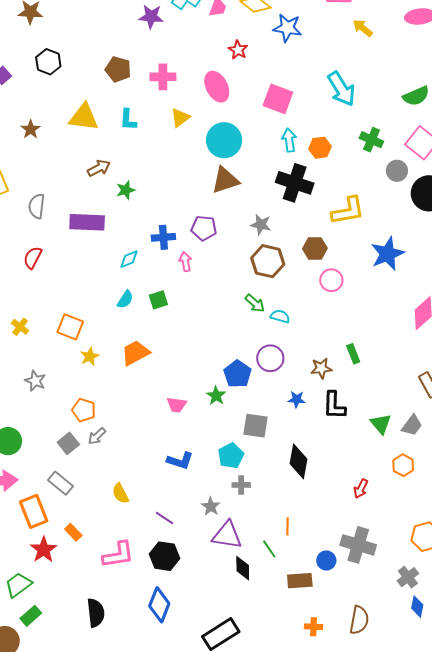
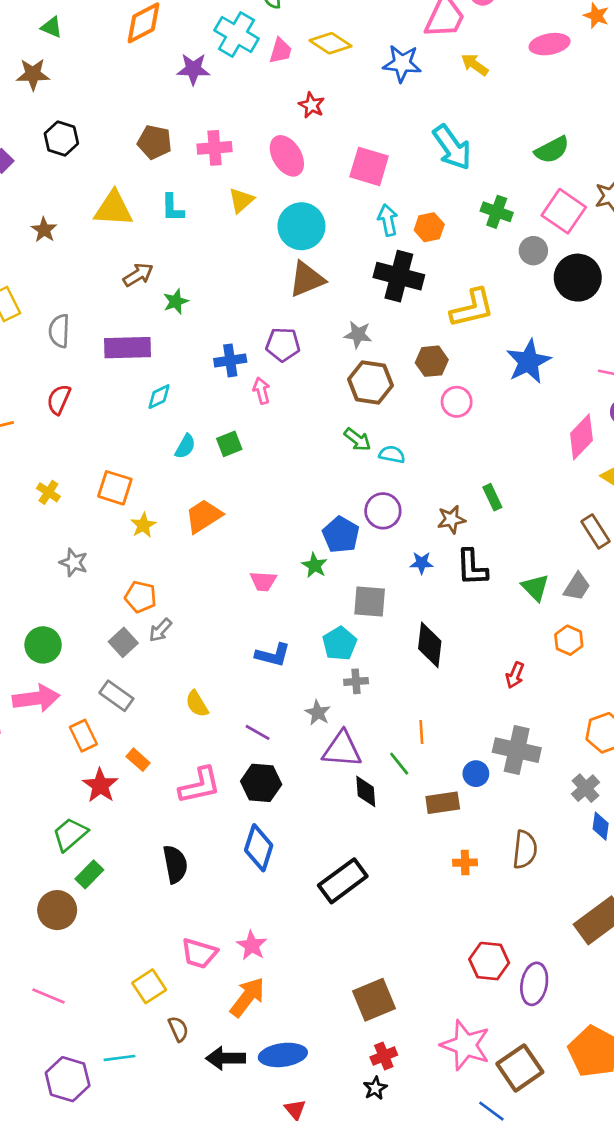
blue star: (287, 28) -> (402, 63), moved
cyan diamond: (129, 259) -> (159, 397), moved
orange rectangle: (34, 511) -> (83, 736), size x0.7

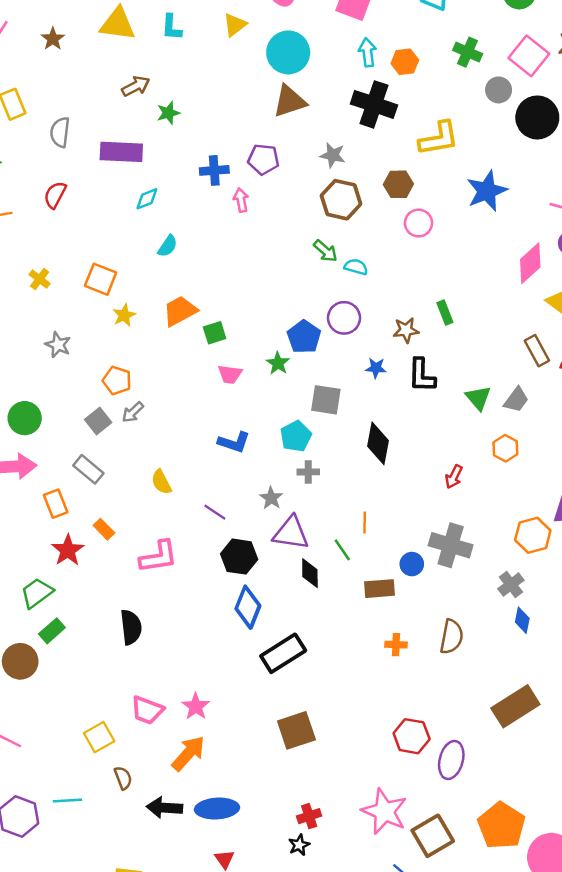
green square: (229, 444) -> (215, 333), moved
black hexagon: (261, 783) -> (239, 557), moved
blue diamond: (259, 848) -> (248, 607), moved
brown square: (374, 1000) -> (296, 730), moved

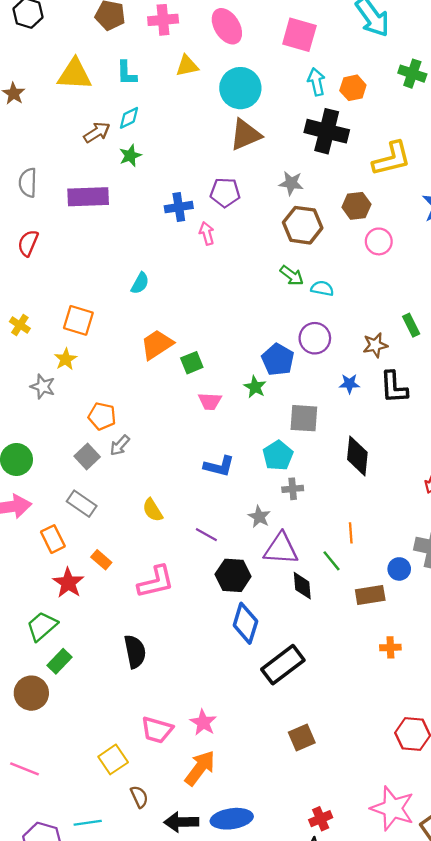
yellow triangle: (235, 25) -> (187, 66), turned 30
cyan diamond: (147, 199) -> (129, 118), moved
yellow star: (124, 315) -> (66, 359), moved
brown square: (296, 730) -> (302, 738), size x0.7

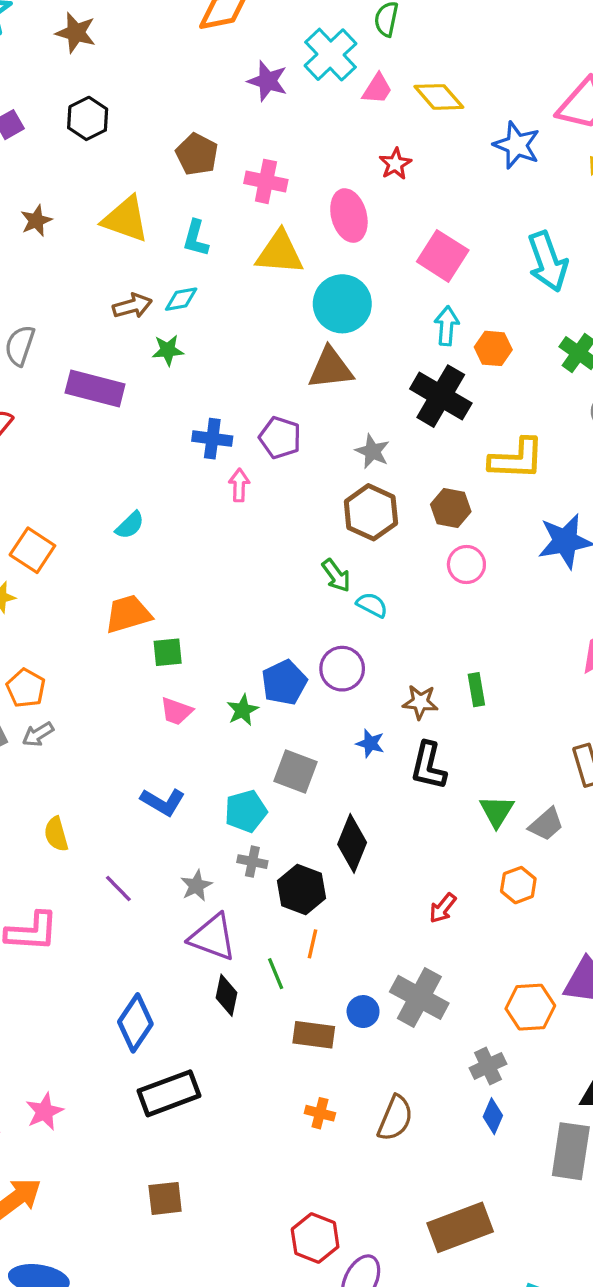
yellow triangle: (187, 66) -> (280, 253), size x1.5
black hexagon: (233, 575) -> (301, 889), moved
pink star: (203, 722) -> (44, 1112), moved

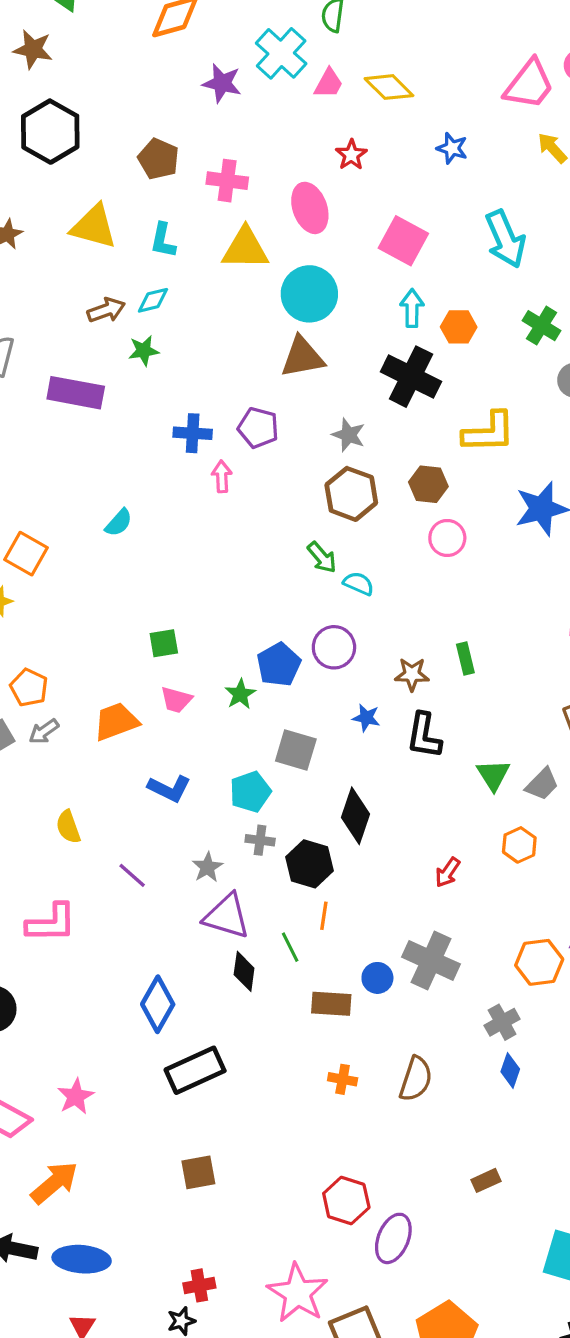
black hexagon: (88, 118) -> (50, 132), size x1.5
blue star: (517, 145) -> (452, 148), moved, size x0.7
orange trapezoid: (128, 614) -> (116, 722), moved
brown rectangle: (460, 1227) -> (486, 1180), size x0.5

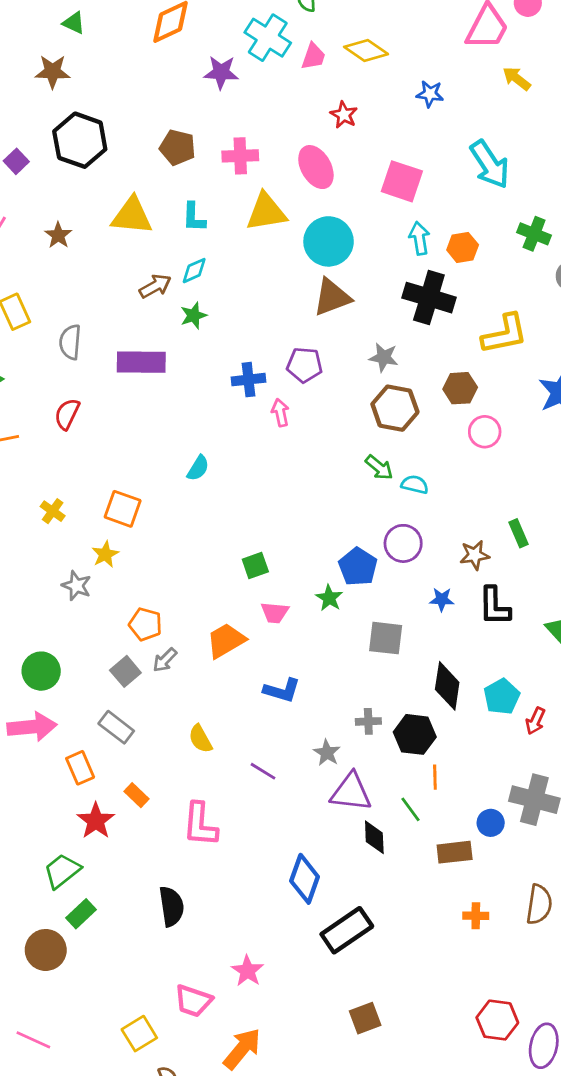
cyan pentagon: (250, 792) -> (502, 697), moved
pink L-shape: (51, 923) -> (200, 825), turned 105

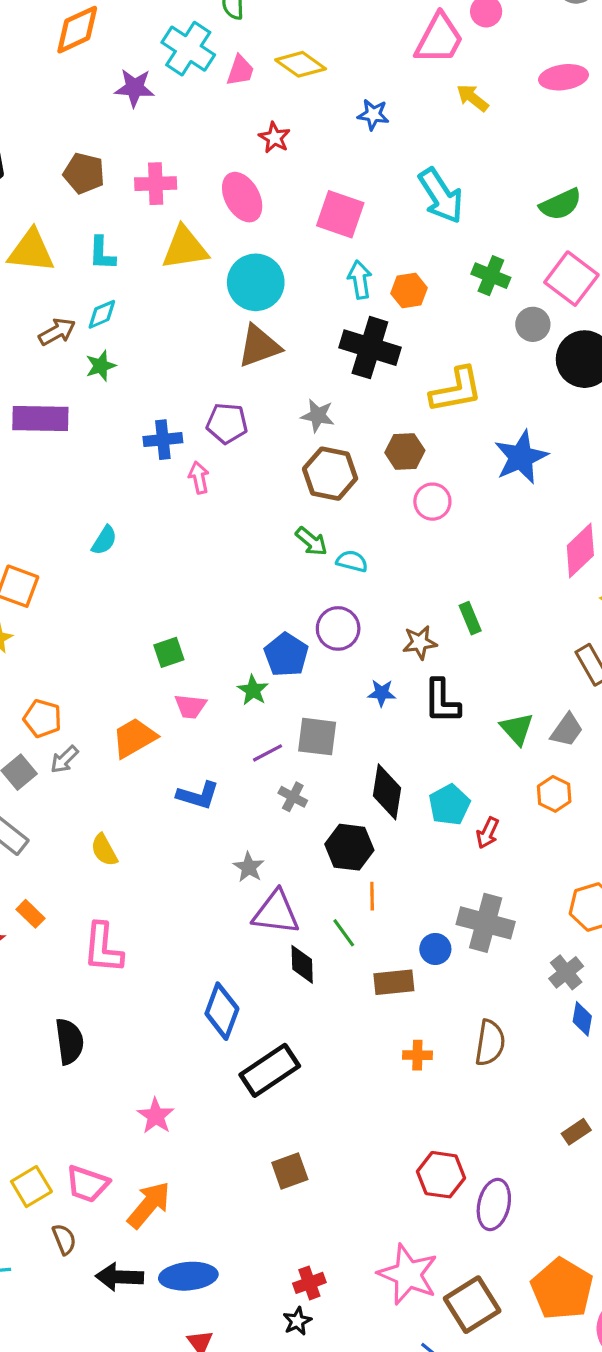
gray cross: (368, 721) -> (293, 797), moved, turned 30
purple line: (263, 771) -> (267, 753), moved, turned -60
pink trapezoid: (193, 1001) -> (87, 1184), moved

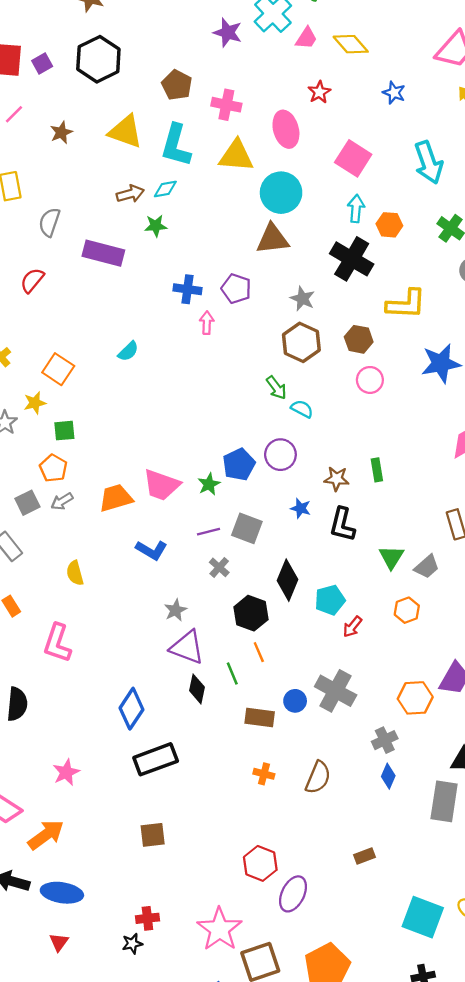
cyan L-shape: (102, 253) -> (176, 145), size x1.6
green square: (169, 652) -> (64, 431), moved
pink trapezoid: (190, 706) -> (161, 485), size x1.6
orange line: (372, 896) -> (259, 652), turned -36

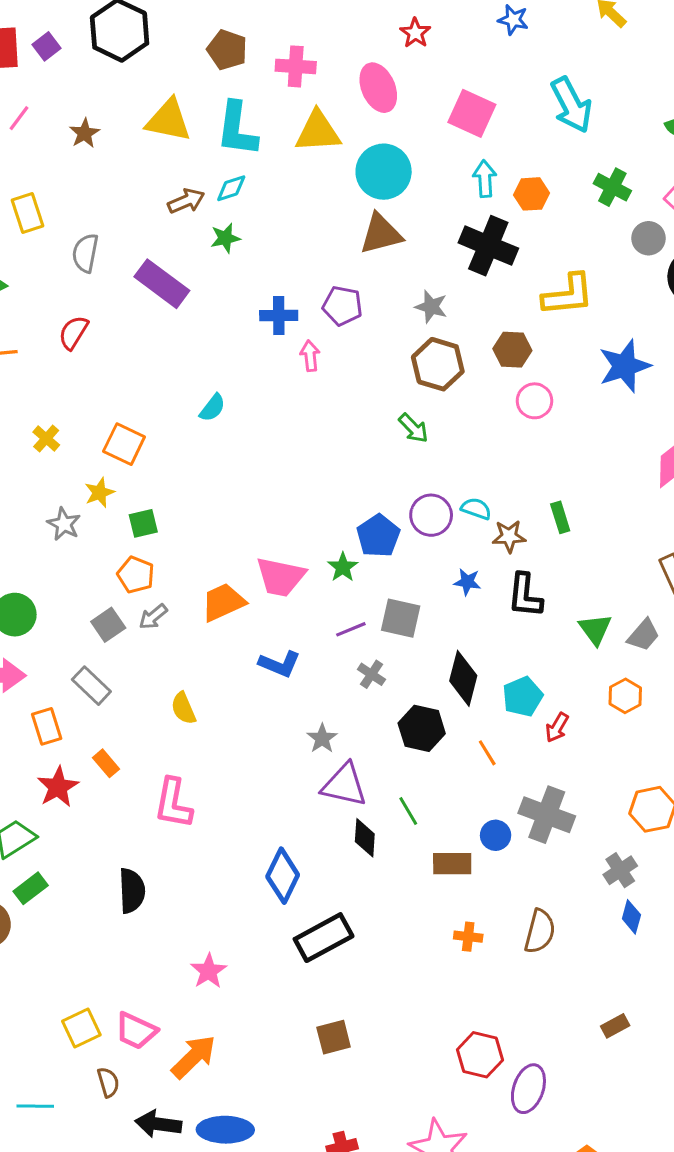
purple rectangle: (103, 253) -> (162, 284), turned 30
cyan semicircle: (302, 409) -> (476, 509), moved
orange line: (259, 652) -> (487, 753), moved

